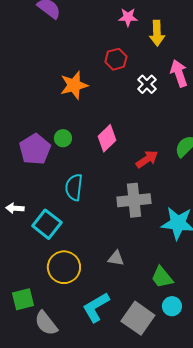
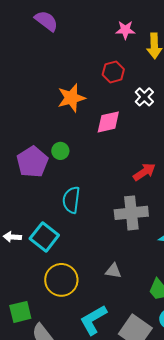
pink diamond: (107, 138) -> (108, 122), moved, turned 32
white arrow: (15, 208) -> (12, 237), moved

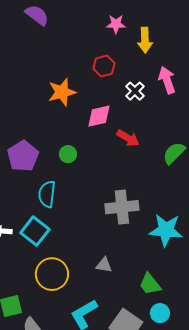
green circle: (60, 151) -> (68, 154), moved
red arrow: (144, 172) -> (128, 138), moved, turned 65
cyan semicircle: (71, 200) -> (47, 194), moved

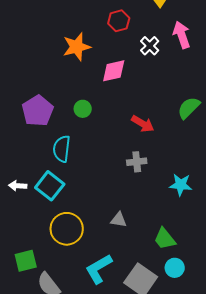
red arrow: (128, 138) -> (143, 124), moved
gray cross: (122, 207) -> (137, 162), size x0.6
cyan star: (166, 230) -> (181, 185), size x0.7

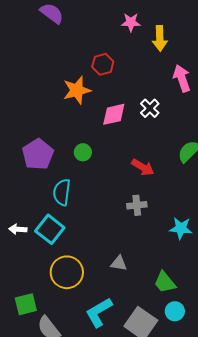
red hexagon: (119, 21) -> (103, 64), moved
white cross: (150, 46) -> (150, 108), moved

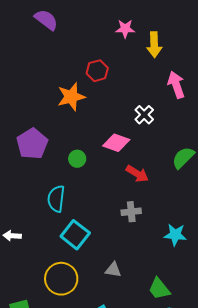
pink diamond: (114, 114) -> (116, 143), moved, turned 32
purple pentagon: (38, 154) -> (32, 144), moved
cyan square: (50, 229) -> (75, 235), moved

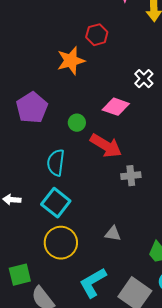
red arrow: (137, 174) -> (106, 146), moved, size x1.4
cyan square: (75, 235) -> (56, 203), moved

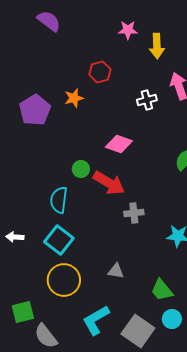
orange star: (71, 61) -> (74, 98), size x0.7
white cross: (144, 79) -> (147, 100), moved, turned 30
purple pentagon: (32, 108) -> (35, 110), moved
green circle: (77, 123) -> (81, 169), moved

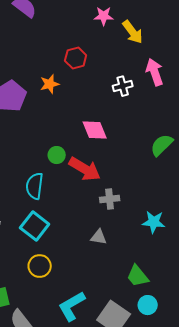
yellow arrow: (157, 46) -> (133, 32), turned -35
pink diamond: (119, 144) -> (95, 130), turned 48
gray triangle: (116, 271) -> (99, 237), moved
yellow circle: (64, 280) -> (40, 266), size x0.7

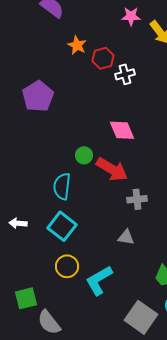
orange star: (50, 84) -> (77, 45), moved, turned -30
white cross: (123, 86) -> (125, 74), moved
cyan L-shape: (72, 306) -> (99, 280), moved

